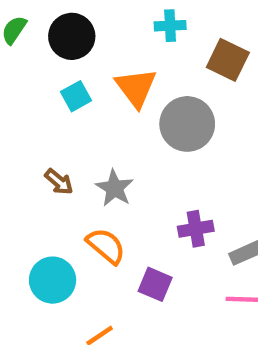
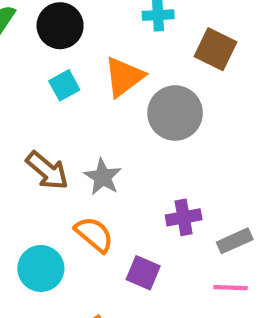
orange triangle: (136, 88) -> (124, 77), turned 30
brown arrow: (59, 182) -> (47, 171), size x1.5

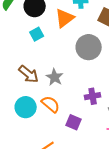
orange triangle: (124, 77) -> (65, 18), moved
cyan circle: (41, 268) -> (26, 107), moved

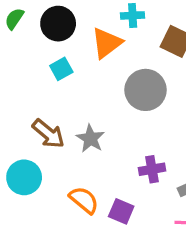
orange semicircle: (51, 104) -> (84, 200), moved
cyan circle: (26, 107) -> (24, 177), moved

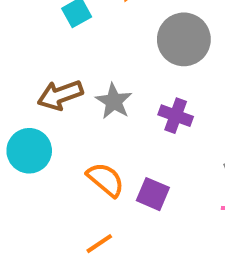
brown arrow: (48, 134) -> (60, 95), turned 120
purple cross: (152, 169) -> (176, 116), moved, turned 30

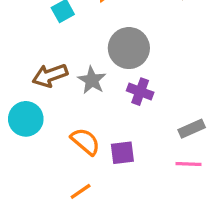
gray circle: (184, 39) -> (129, 48), moved
purple square: (153, 194) -> (122, 153), turned -30

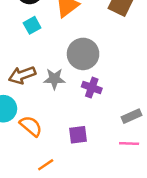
gray star: (92, 80) -> (54, 79), turned -30
orange semicircle: (85, 141) -> (31, 126), moved

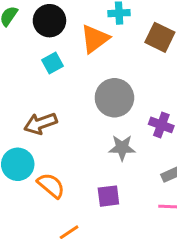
gray star: (54, 79) -> (122, 148), moved
purple cross: (92, 88) -> (161, 125), moved

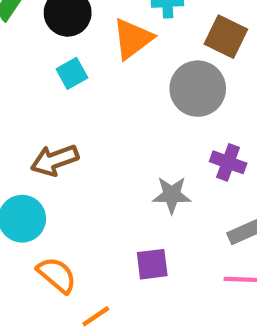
gray circle: (114, 98) -> (198, 89), moved
orange semicircle: (51, 185) -> (57, 275), moved

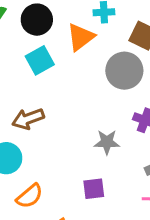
cyan square: (72, 73) -> (40, 60), size x1.4
orange semicircle: (57, 275) -> (30, 196), turned 100

